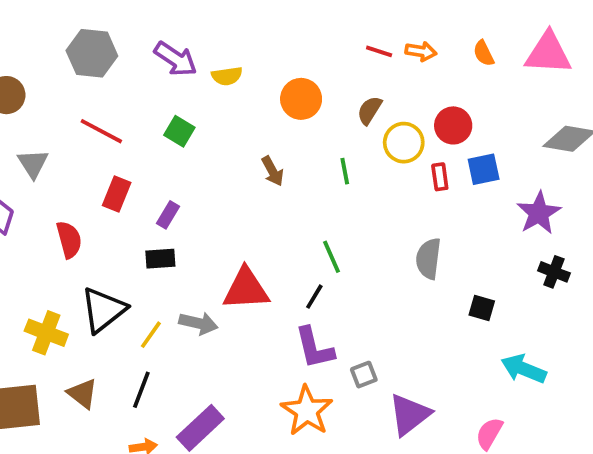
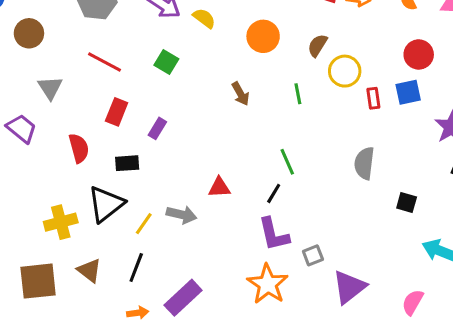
yellow semicircle: (227, 76) -> (204, 18), turned -135
red circle: (453, 125) -> (419, 54), moved
black rectangle: (160, 259) -> (127, 163), moved
red triangle: (246, 289) -> (219, 187), size x0.6
yellow cross: (46, 333) -> (61, 222), turned -36

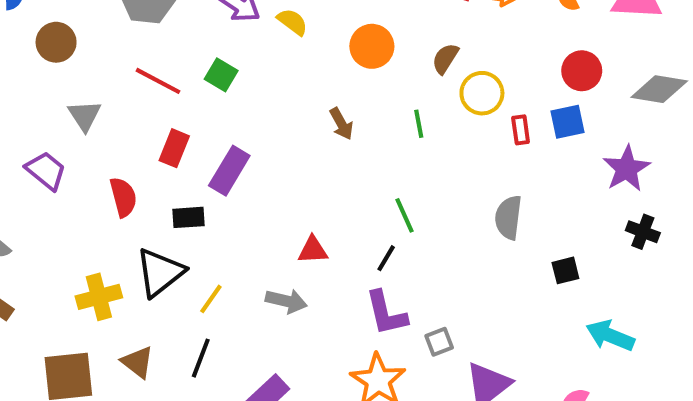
green square: (166, 62) -> (221, 75), moved
purple rectangle: (157, 128) -> (229, 171), size x1.6
black square: (407, 203) -> (565, 270), turned -30
gray arrow: (182, 215) -> (286, 301), moved

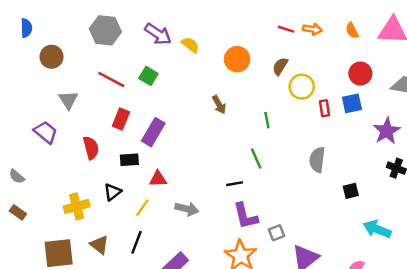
green line: (419, 124) -> (267, 120), moved
red triangle: (313, 250) -> (158, 179), moved
black line: (386, 258) -> (235, 184), moved, turned 49
black triangle: (160, 272) -> (113, 192), size x0.6

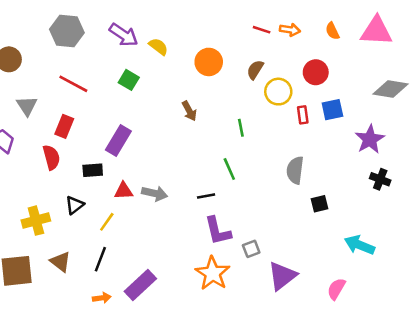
red circle: (360, 74) -> (316, 72), moved
green square: (148, 76) -> (129, 80), moved
red rectangle: (121, 119) -> (64, 126), moved
black square: (351, 191) -> (320, 204), moved
gray arrow: (187, 209) -> (155, 193), moved

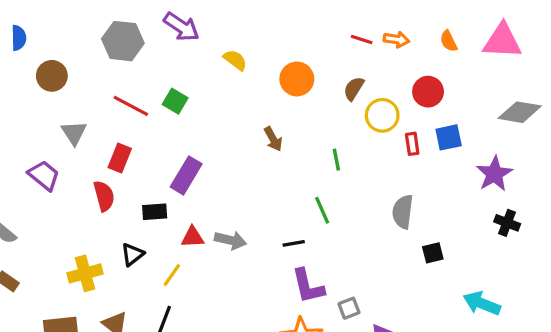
purple arrow: (124, 35) -> (181, 27), moved
green square: (129, 80) -> (175, 101), moved

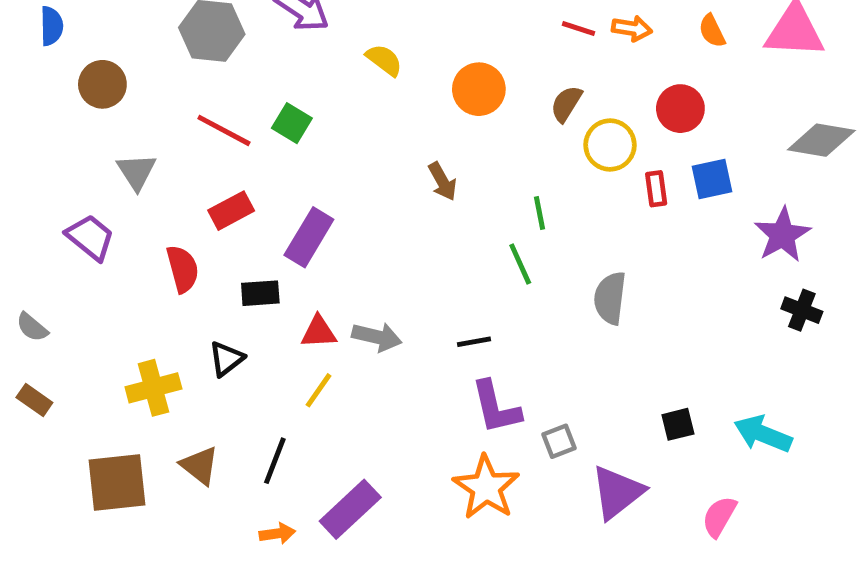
red rectangle: (120, 158) -> (231, 211), moved, turned 40
green line: (322, 210) -> (520, 264), moved
gray semicircle: (403, 212) -> (610, 298), moved
black square: (433, 253) -> (678, 424), moved
yellow line: (172, 275) -> (319, 390), moved

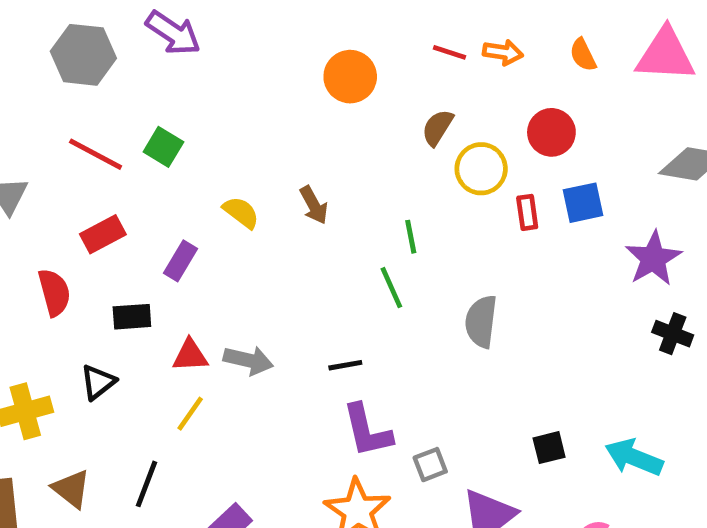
yellow semicircle: (384, 60) -> (241, 212), moved
orange circle: (479, 89) -> (350, 77), moved
purple rectangle: (309, 237) -> (180, 261), size x0.7

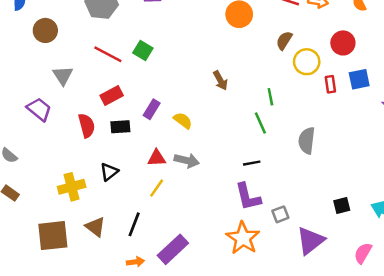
yellow semicircle: (241, 212) -> (183, 121), moved
black rectangle: (132, 317) -> (120, 127), moved
black line: (345, 365) -> (252, 163), moved

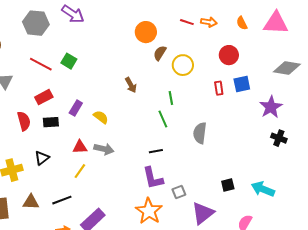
brown semicircle: (284, 40) -> (160, 53), moved
yellow circle: (307, 62) -> (183, 65), moved
black line: (134, 224) -> (62, 200), turned 48
brown triangle: (95, 227) -> (31, 202), turned -36

